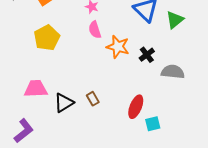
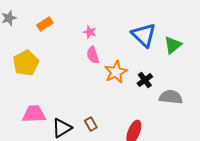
yellow pentagon: (47, 38) -> (26, 63), moved
orange star: (118, 47) -> (116, 72), turned 30

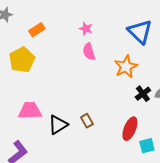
orange rectangle: (45, 24) -> (37, 30), moved
orange star: (116, 72) -> (126, 67), moved
black cross: (145, 80) -> (143, 94), moved

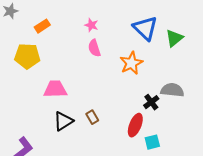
yellow pentagon: (22, 60) -> (27, 56), turned 30
black cross: (143, 94) -> (151, 102), moved
pink trapezoid: (30, 111) -> (55, 89), moved

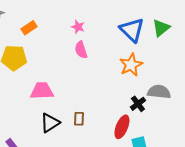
green triangle: (174, 38) -> (161, 28), moved
orange star: (131, 63) -> (131, 65), moved
brown rectangle: (92, 117) -> (79, 119), turned 32

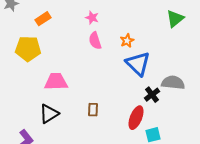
blue triangle: (132, 30) -> (138, 64), moved
orange star: (131, 65) -> (127, 41), moved, size x0.6
black triangle: (50, 123) -> (49, 114), moved

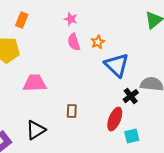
orange rectangle: (43, 19) -> (22, 20), turned -35
orange star: (127, 41) -> (98, 42), moved
black triangle: (49, 114) -> (36, 130), moved

